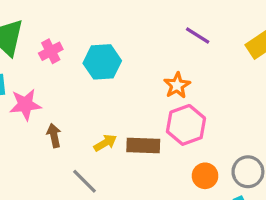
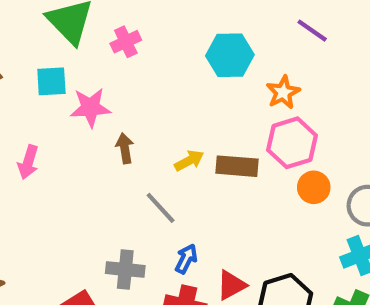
cyan hexagon: (102, 62) -> (230, 55), moved
orange circle: (205, 176) -> (314, 187), moved

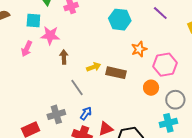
orange star: (283, 92) -> (139, 49), moved
pink hexagon: (292, 143) -> (165, 65), moved
pink arrow: (28, 162) -> (27, 49), moved
gray cross: (125, 269) -> (56, 114), turned -30

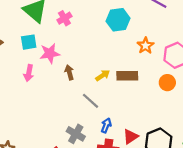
gray cross: (56, 114) -> (76, 134), turned -30

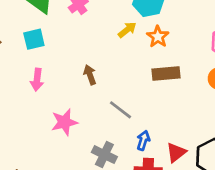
orange star: (145, 46) -> (158, 37), moved
pink star: (50, 53) -> (64, 122), moved
yellow arrow: (103, 75) -> (127, 30), moved

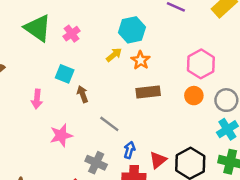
cyan square: (34, 39) -> (65, 74), moved, turned 36

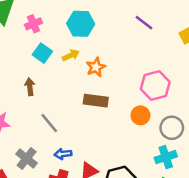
cyan hexagon: (132, 30) -> (81, 24), moved
cyan square: (65, 74) -> (42, 53), moved
blue arrow: (129, 150) -> (63, 154), turned -126

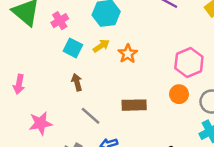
brown arrow: (30, 87) -> (77, 82), moved
brown rectangle: (96, 101) -> (134, 105), moved

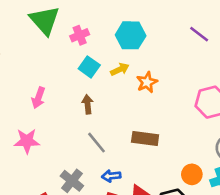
pink arrow: (19, 84) -> (38, 98), moved
orange circle: (179, 94) -> (192, 174), moved
pink star: (41, 123) -> (27, 141), moved

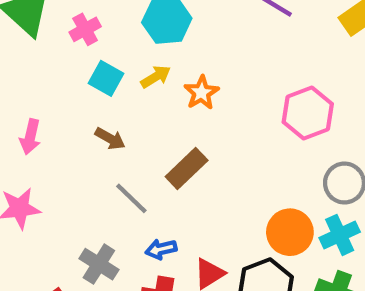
brown arrow: (88, 104) -> (110, 139), turned 132
brown rectangle: (145, 138) -> (187, 169), moved, turned -45
orange circle: (192, 174) -> (290, 232), size x1.4

